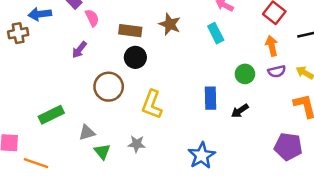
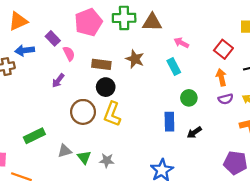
green circle: (245, 74) -> (189, 98), moved
yellow L-shape: (152, 105) -> (112, 114), moved
green triangle: (102, 152) -> (84, 157), moved

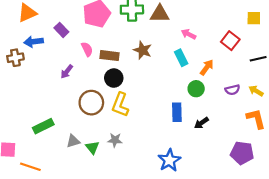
pink semicircle: (69, 54) -> (87, 49), moved
orange arrow: (221, 77) -> (207, 67), moved, turned 49
gray star: (107, 161) -> (115, 140), moved

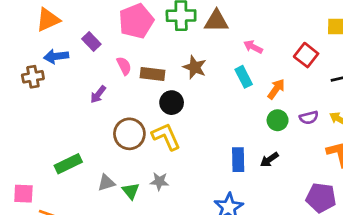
black circle: (114, 78) -> (172, 103), moved
green circle: (196, 89) -> (278, 120), moved
yellow L-shape: (120, 105) -> (166, 137), turned 135
blue rectangle: (177, 112) -> (238, 160), moved

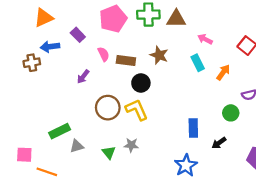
green circle: (278, 120) -> (231, 113), moved
black arrow: (269, 160) -> (219, 143), moved
gray triangle: (106, 183) -> (77, 146), moved

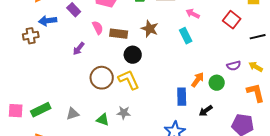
orange arrow: (223, 72) -> (198, 80), moved
green rectangle: (60, 131) -> (41, 110), moved
green triangle: (109, 153) -> (103, 120), turned -32
pink square: (24, 155) -> (16, 111), moved

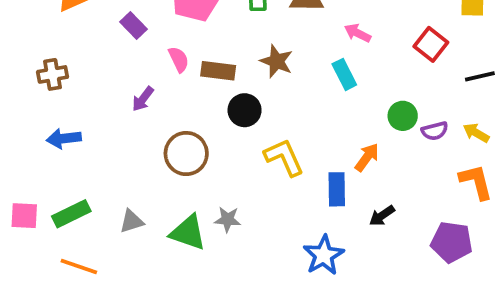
blue arrow: (48, 21) -> (64, 138), moved
yellow L-shape: (129, 80) -> (284, 157), moved
green circle: (217, 83) -> (403, 116), moved
green triangle: (103, 120) -> (188, 233), size x1.5

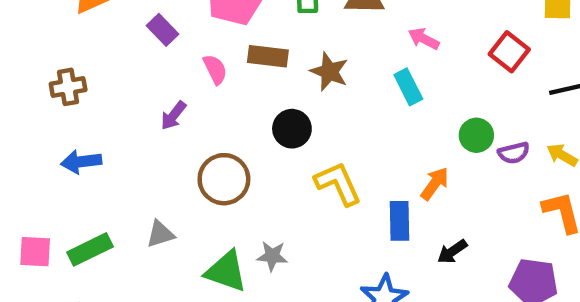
brown rectangle: (218, 71) -> (268, 56), moved
gray triangle: (132, 221) -> (160, 234), moved

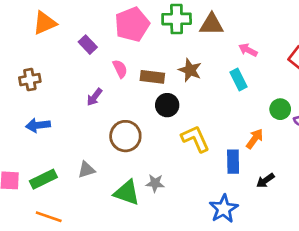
brown rectangle: (268, 56) -> (152, 77), moved

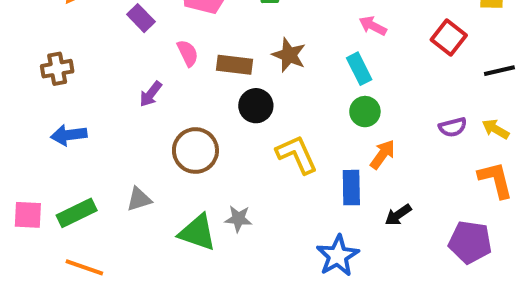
green circle: (280, 109) -> (365, 112), moved

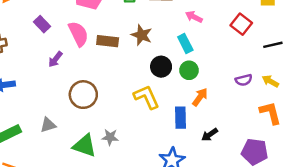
purple rectangle: (141, 18) -> (42, 24), moved
pink semicircle: (188, 53) -> (78, 34), size x1.5
black circle: (256, 106) -> (161, 67), moved

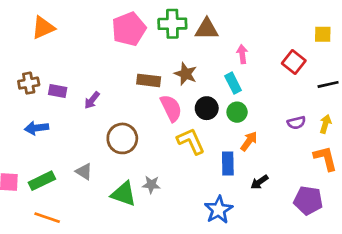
pink arrow: (194, 17) -> (242, 54), turned 56
purple rectangle: (42, 24) -> (58, 91), moved, turned -35
pink semicircle: (78, 34) -> (171, 108), moved
yellow arrow: (270, 81) -> (325, 124), turned 77
gray triangle: (48, 125) -> (84, 171), turned 49

